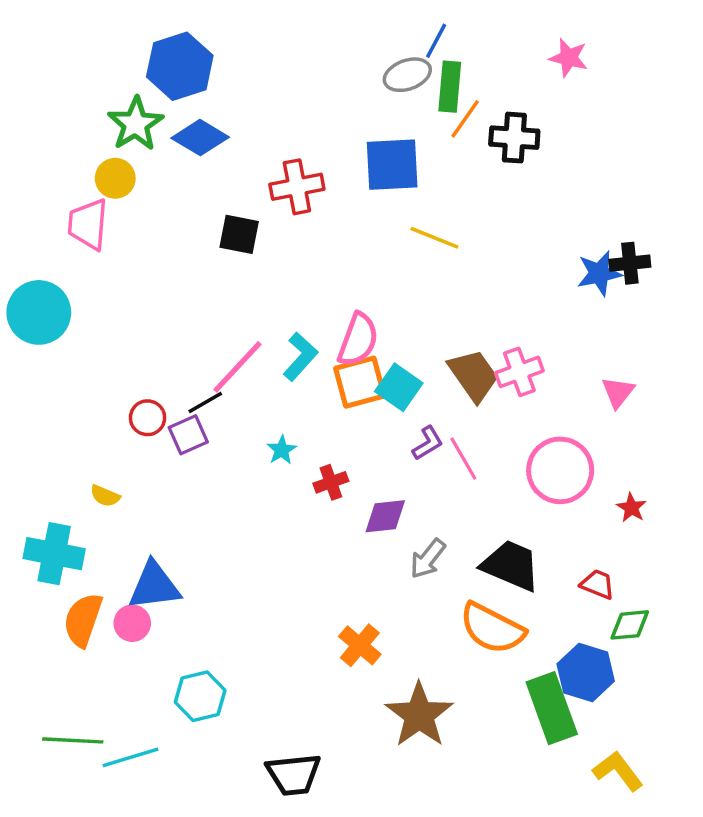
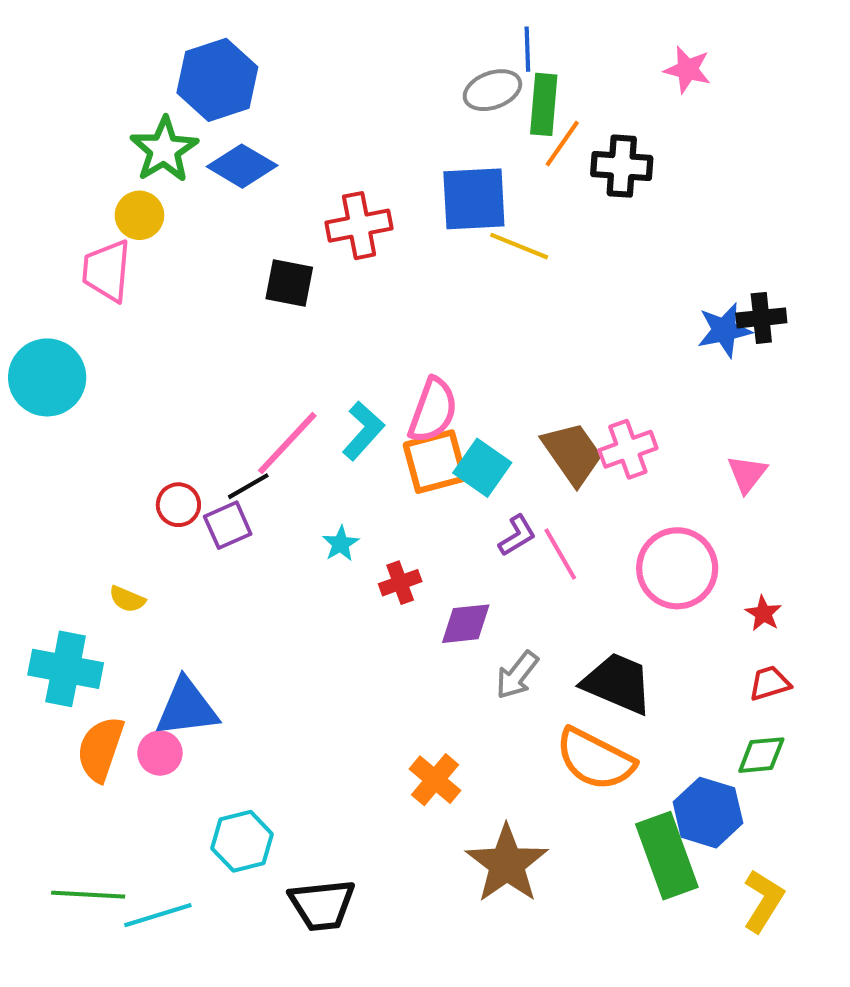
blue line: (436, 41) -> (527, 49), turned -30
yellow line: (434, 238) -> (519, 246), moved
red trapezoid: (598, 584) -> (770, 683), moved, turned -39
yellow L-shape: (618, 771) -> (763, 901), moved, turned 69
black trapezoid: (294, 774) -> (322, 905), moved

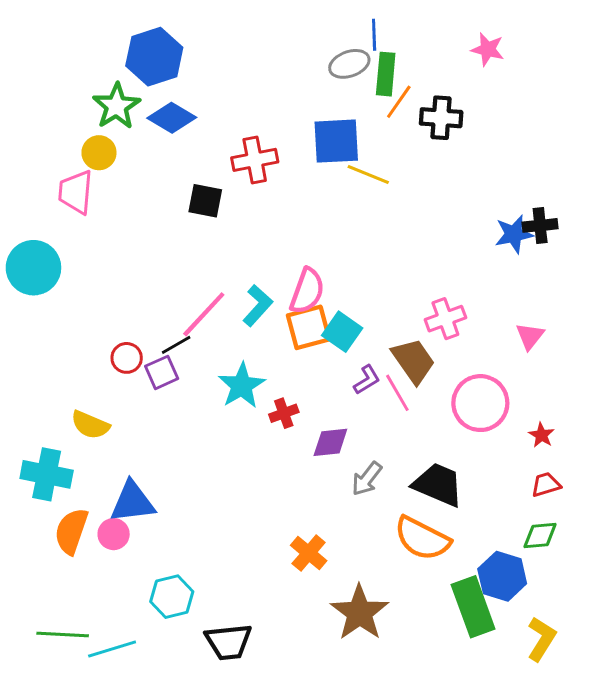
brown trapezoid: (572, 453) -> (413, 361), moved
cyan star: (341, 544) -> (242, 386), size x1.8
yellow semicircle: (127, 599) -> (90, 425), size x1.5

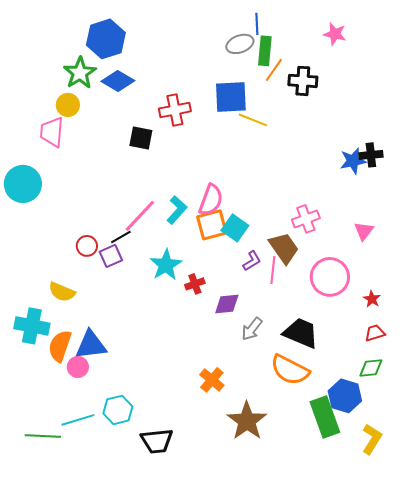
pink line: (397, 393) -> (273, 270), turned 36
orange semicircle: (71, 531) -> (60, 346), moved
cyan line: (112, 649) -> (78, 420), moved

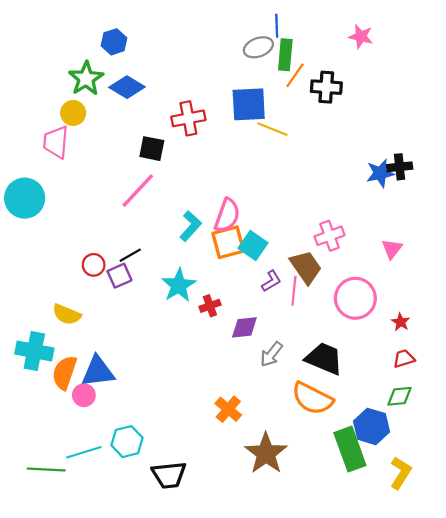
blue hexagon: (106, 39) -> (114, 42), size x0.6
pink line: (140, 216) -> (138, 191), moved

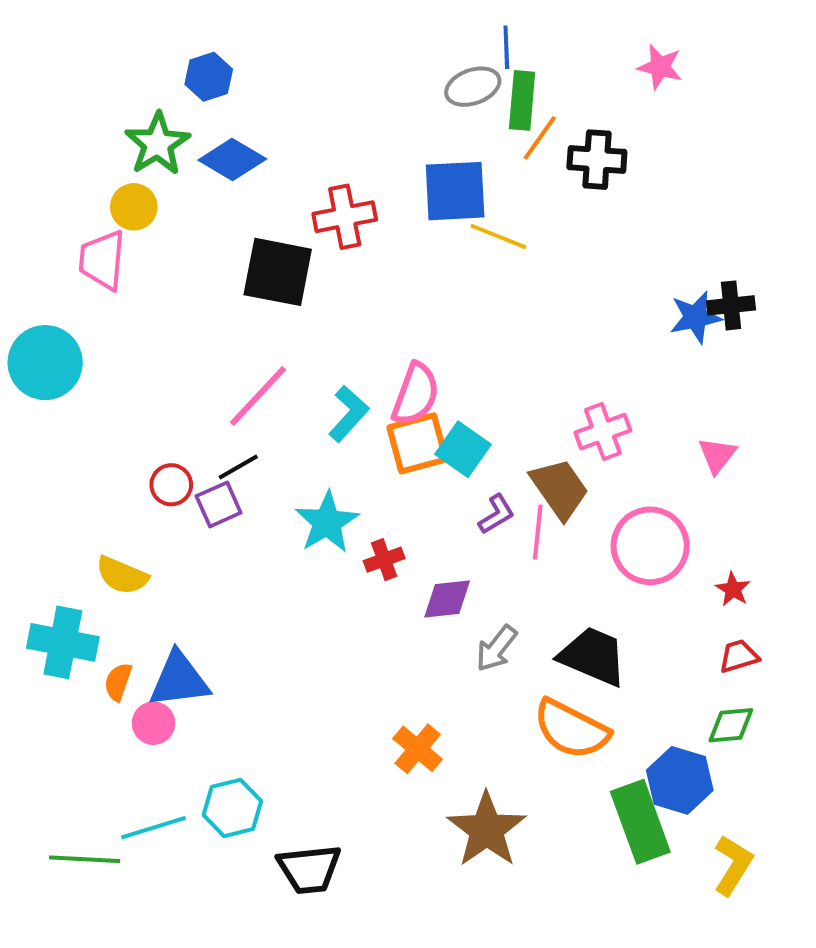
black square: (152, 149) -> (278, 272), size x1.5
pink line: (138, 191) -> (258, 396), moved
orange semicircle: (64, 373) -> (118, 682), size x0.6

